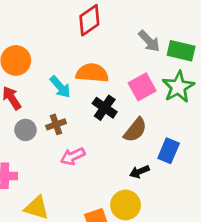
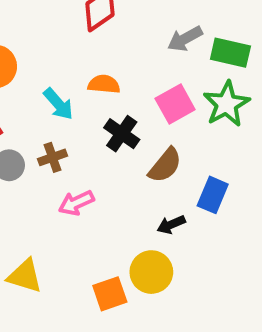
gray arrow: (149, 41) -> (185, 39), turned 105
orange semicircle: (92, 73) -> (104, 84), size x0.7

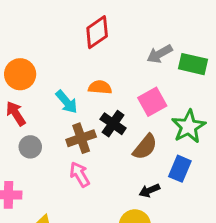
green star: (226, 104) -> (189, 127), moved
brown cross: (52, 157) -> (81, 138), moved, size x1.4
pink arrow: (76, 203) -> (80, 174), turned 85

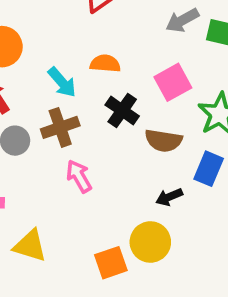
brown cross: (81, 138) -> (60, 127), moved
brown semicircle: (145, 147) -> (163, 141), turned 60

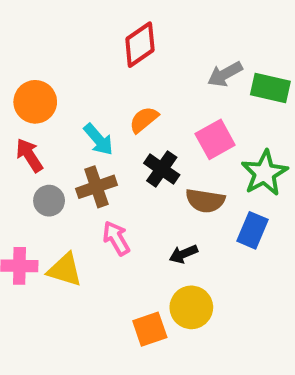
orange semicircle: (105, 64) -> (144, 120), turned -44
black arrow: (169, 197) -> (183, 254), moved
yellow triangle: (30, 246) -> (65, 270), moved

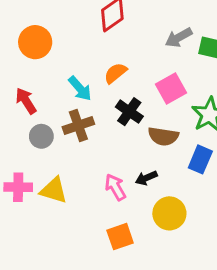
orange circle: (35, 102) -> (35, 42), moved
pink arrow: (116, 238) -> (115, 187), moved
yellow circle: (191, 307) -> (169, 213), moved

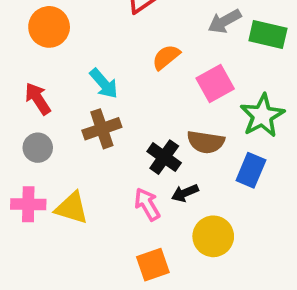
orange semicircle: (115, 73) -> (166, 57), moved
black cross: (129, 112) -> (164, 157), moved
gray circle: (41, 136) -> (38, 148), moved

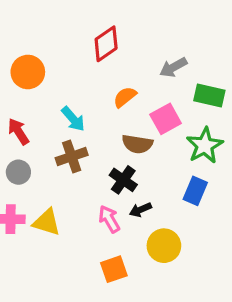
green rectangle: (268, 34) -> (209, 95), moved
brown semicircle: (206, 142) -> (137, 144), moved

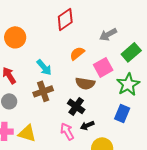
green rectangle: (209, 95) -> (131, 52), turned -54

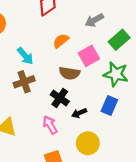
green star: (128, 84) -> (116, 74), turned -30
black arrow: (87, 125) -> (79, 113), moved

